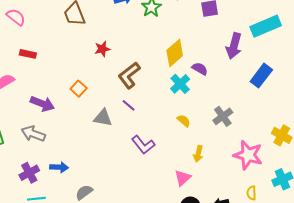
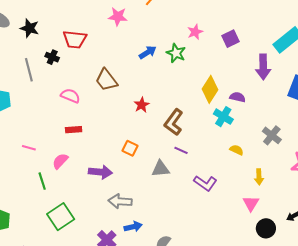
pink semicircle: (16, 17) -> (70, 96), moved
gray arrow: (33, 134) -> (120, 201), moved

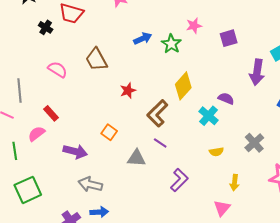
gray line: (29, 70) -> (19, 91), moved
yellow diamond: (210, 89) -> (183, 86), moved
red rectangle: (74, 130) -> (51, 113), moved, turned 42
yellow semicircle: (237, 150) -> (216, 152), turned 136
purple L-shape: (205, 183) -> (179, 180), turned -90

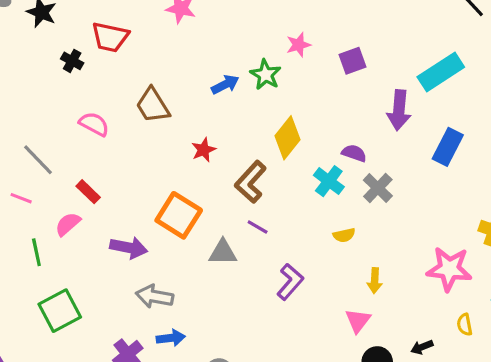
blue arrow: (143, 38) -> (225, 84), moved
gray line: (19, 91) -> (38, 160), turned -35
orange square: (109, 132) -> (179, 215), size x1.8
gray cross: (254, 143) -> (378, 188), moved

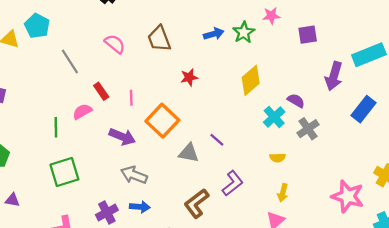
brown L-shape: (251, 182) -> (196, 203), moved
pink line: (21, 198) -> (131, 98), moved, turned 56
yellow arrow: (375, 281) -> (283, 193), moved

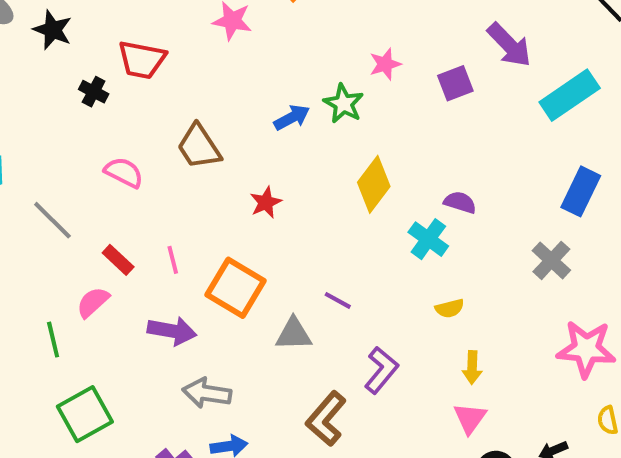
purple arrow: (334, 76) -> (509, 45), moved, turned -48
gray cross: (308, 129) -> (551, 260), moved

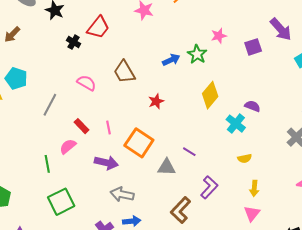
red trapezoid: (142, 60) -> (98, 27), turned -65
gray line: (52, 220) -> (50, 105), turned 70

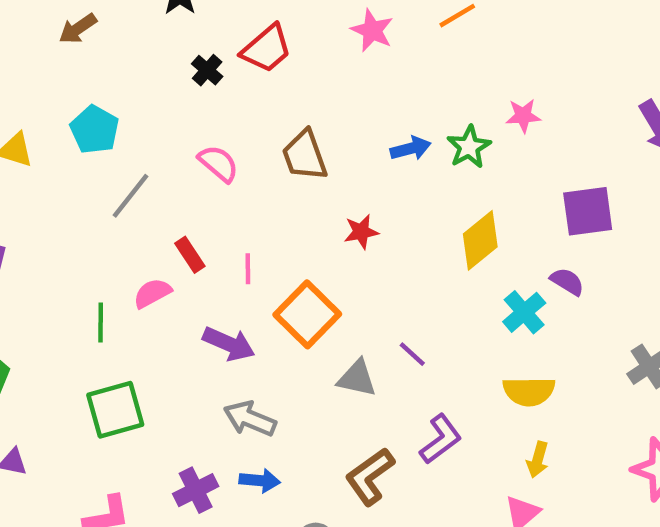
purple square: (253, 47) -> (588, 211), moved, size x1.4
cyan pentagon: (16, 78) -> (95, 130), moved
yellow semicircle: (245, 158) -> (529, 391), size x1.6

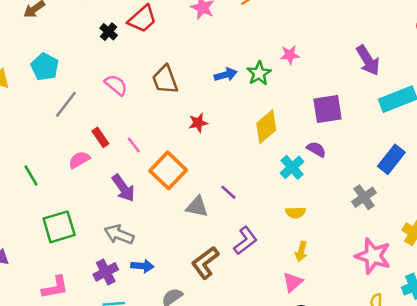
pink line: (248, 269) -> (134, 145), turned -36
green line: (101, 323) -> (31, 175), moved, turned -30
purple arrow: (229, 344) -> (123, 188), turned 32
yellow semicircle: (529, 391) -> (295, 212), size x0.7
gray arrow: (250, 419) -> (119, 234), moved

